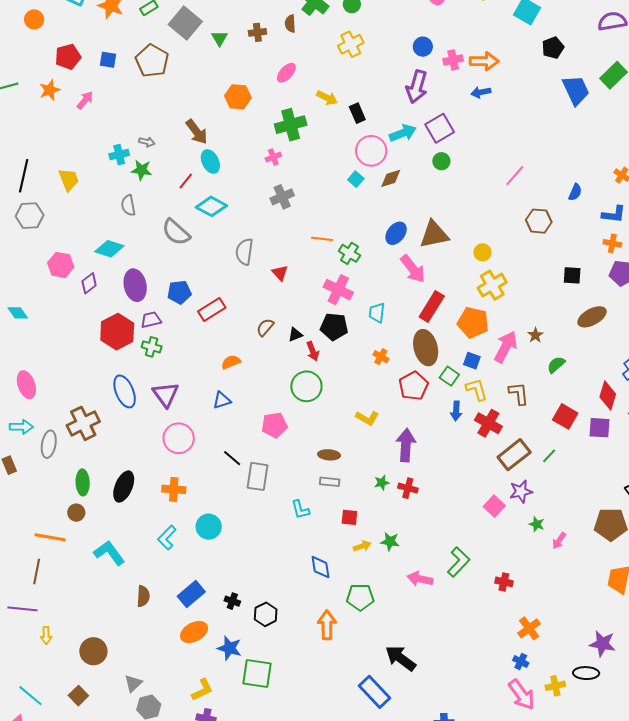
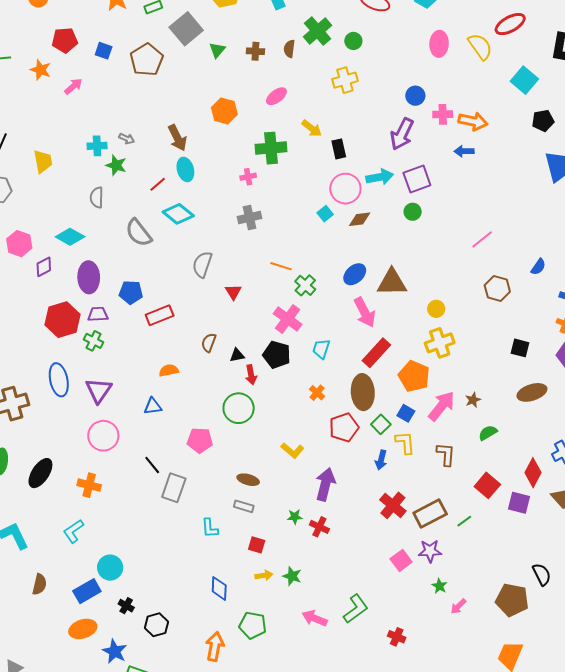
orange star: (50, 90) -> (41, 70), turned 30
brown semicircle: (265, 327) -> (209, 343), turned -30
red cross: (488, 423) -> (393, 505), moved
cyan circle: (209, 527) -> (110, 568), moved

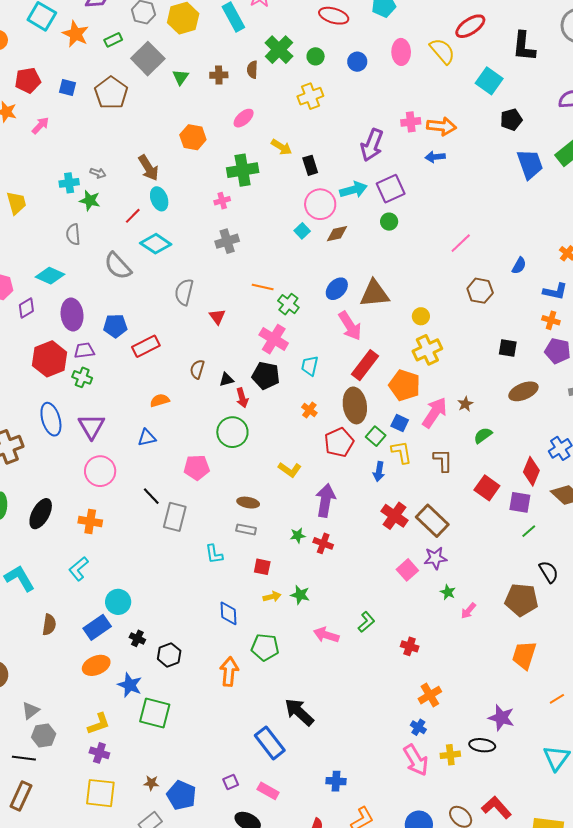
blue circle: (415, 96) -> (357, 62), moved
brown rectangle: (430, 514) -> (432, 521), turned 76
green line: (464, 521) -> (529, 531), moved
green L-shape: (356, 609) -> (366, 622), size x0.7

